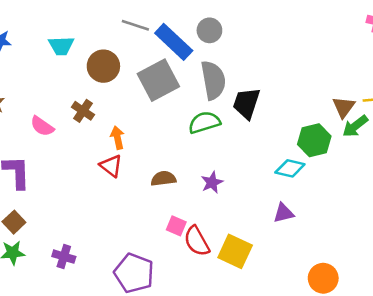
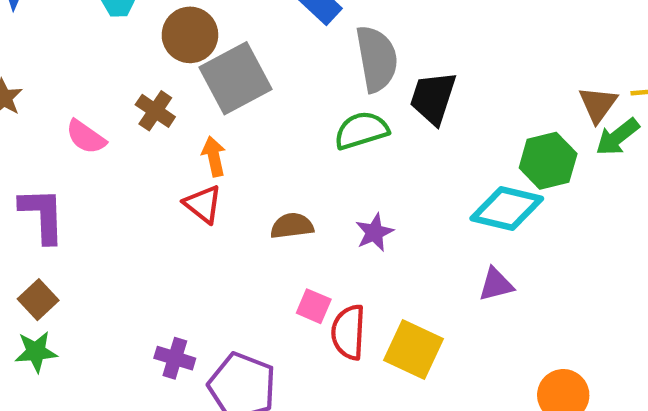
gray square: (158, 80) -> (236, 78), moved
cyan diamond: (290, 168) -> (507, 208), size x1.4
red semicircle: (197, 241) -> (348, 332), turned 32
purple cross: (64, 257) -> (175, 358), moved

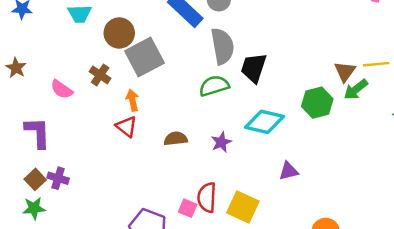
cyan diamond: (507, 208) -> (264, 122), moved
pink square: (314, 306) -> (188, 208), moved
purple cross: (175, 358) -> (58, 178), moved

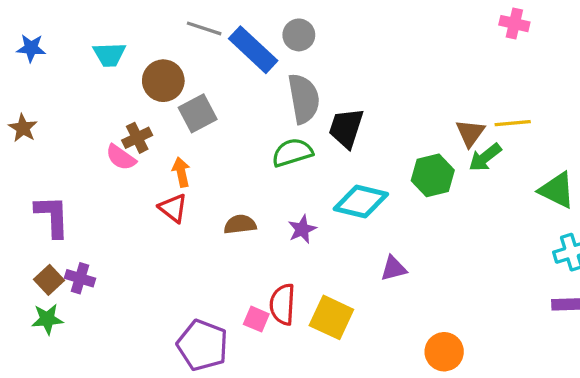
gray square: (144, 57) -> (198, 113), size x0.7
brown cross: (100, 75) -> (137, 138), turned 30
pink semicircle: (62, 89) -> (121, 157), moved

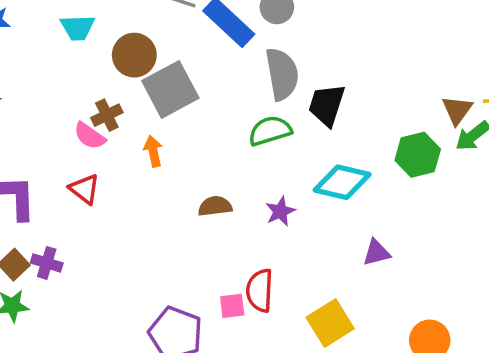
gray square: (198, 113) -> (170, 89), size x1.4
red triangle: (173, 208) -> (84, 189), moved
yellow square: (331, 317) -> (330, 323), moved, turned 33
pink square: (256, 319) -> (232, 306), turned -30

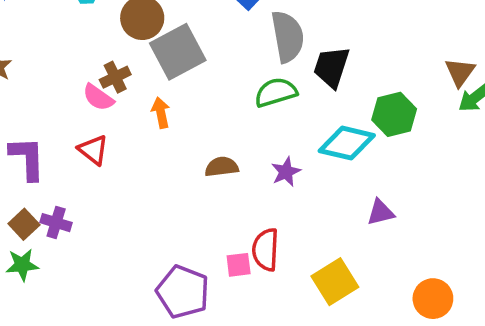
green hexagon: (418, 155) -> (394, 114), moved

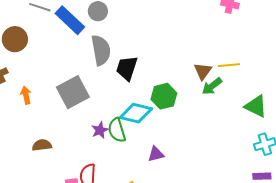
gray square: (178, 52) -> (73, 92), moved
green semicircle: (276, 92) -> (117, 130), moved, turned -90
brown semicircle: (222, 167) -> (42, 145), moved

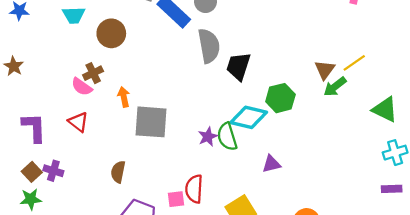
yellow line: (229, 65) -> (354, 63), turned -30
gray square: (73, 92) -> (151, 122), moved, turned 32
brown semicircle: (42, 145) -> (118, 172), moved, turned -72

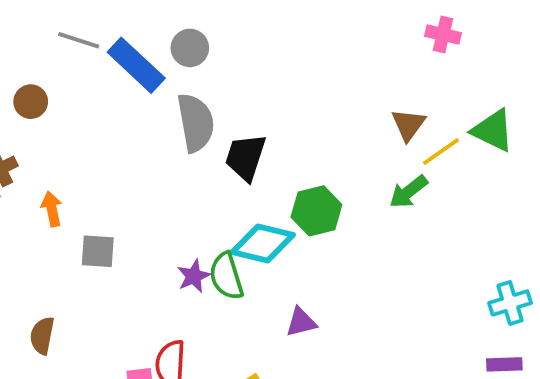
brown circle: (111, 33) -> (31, 102), size x0.7
brown triangle: (325, 70) -> (408, 125), moved
green triangle: (385, 109) -> (493, 130), moved
gray square: (151, 122) -> (98, 251), size x0.6

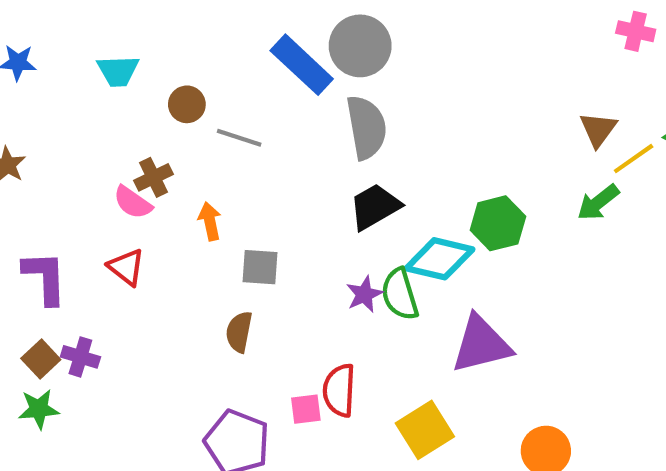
gray line: (79, 40) -> (239, 138), moved
gray circle: (190, 48) -> (360, 46), size x1.5
black trapezoid: (245, 157) -> (375, 207), moved, turned 42
purple triangle: (301, 322) -> (481, 344), size x1.8
brown semicircle: (42, 336) -> (239, 332), moved

